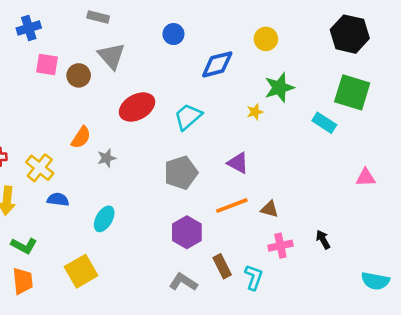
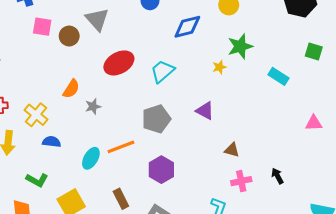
green square: (352, 92) -> (314, 52), moved, size x0.6
orange line: (232, 206) -> (121, 147), moved
green L-shape: (24, 246) -> (37, 180), moved
brown rectangle: (222, 266) -> (121, 199), moved

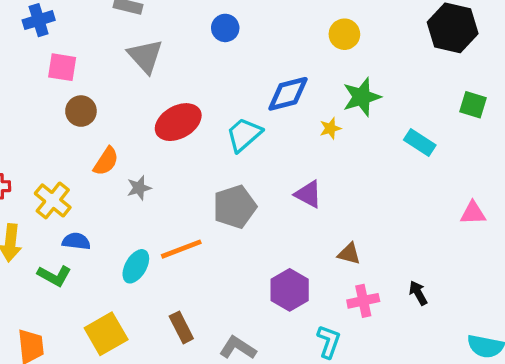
blue diamond: (187, 27) -> (288, 94), moved
brown circle: (69, 36) -> (81, 111), moved
purple hexagon: (161, 170) -> (290, 290), moved
green L-shape: (37, 180) -> (54, 276), moved

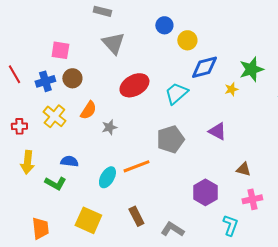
blue cross: (39, 20) -> (45, 81), moved
yellow circle: (344, 34) -> (187, 40), moved
yellow cross: (53, 200) -> (54, 116), moved
yellow square: (106, 334) -> (88, 220), turned -36

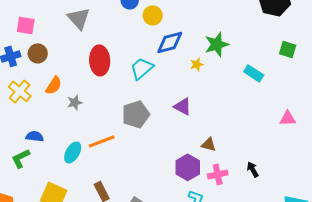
red ellipse: (134, 85) -> (100, 60), turned -64
green L-shape: (55, 183) -> (21, 158), turned 125
purple hexagon: (205, 192) -> (188, 167), moved

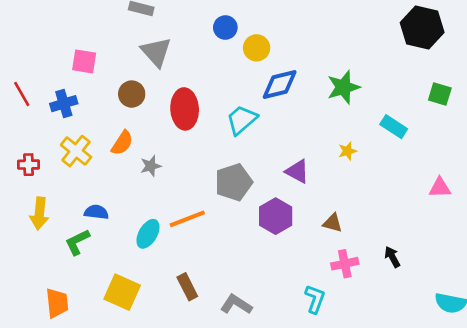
brown circle: (38, 53) -> (132, 94), moved
yellow star: (197, 64) -> (347, 151), moved
purple hexagon: (188, 167) -> (276, 216), moved

